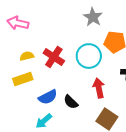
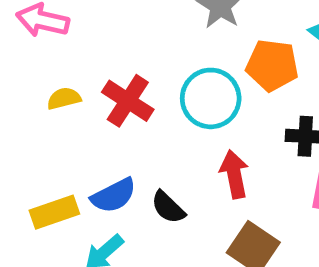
yellow rectangle: (23, 79) -> (54, 212), moved

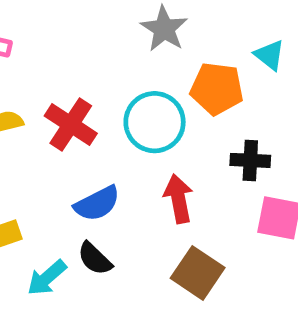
blue semicircle: (114, 195) -> (97, 204), moved
black semicircle: (168, 207) -> (95, 259), moved

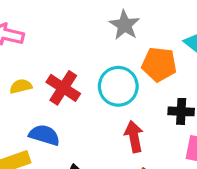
blue semicircle: (97, 204) -> (44, 135), moved, turned -136

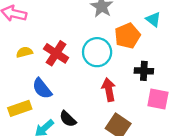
orange pentagon: (159, 64) -> (127, 36), turned -30
blue semicircle: (44, 135) -> (42, 88), turned -145

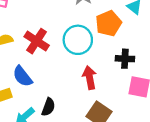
black semicircle: (68, 119) -> (48, 107), turned -114

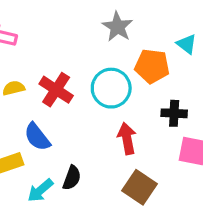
orange pentagon: (108, 23) -> (152, 66), turned 30

